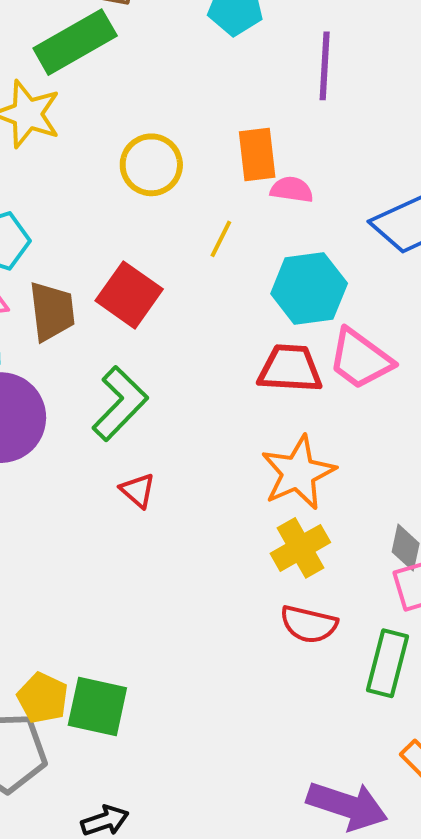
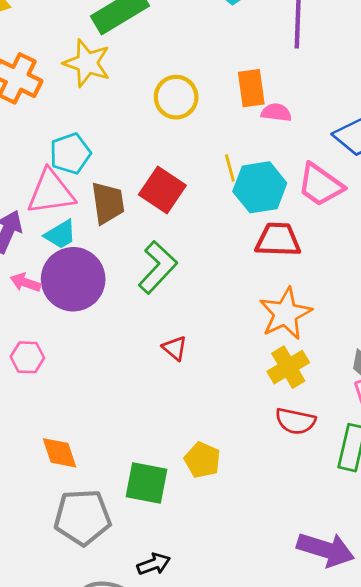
yellow line: (221, 239) -> (230, 168), moved, turned -40
cyan hexagon: (309, 289) -> (260, 187), moved
pink trapezoid: (360, 359) -> (320, 185), moved
red triangle: (138, 490) -> (175, 348), moved
yellow pentagon: (43, 698) -> (202, 460), moved

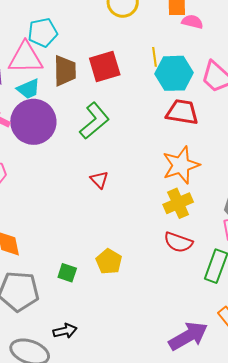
red square: (162, 190) -> (105, 67), turned 32
green square: (146, 483) -> (67, 273), size x0.6
purple arrow: (326, 550) -> (188, 336), turned -54

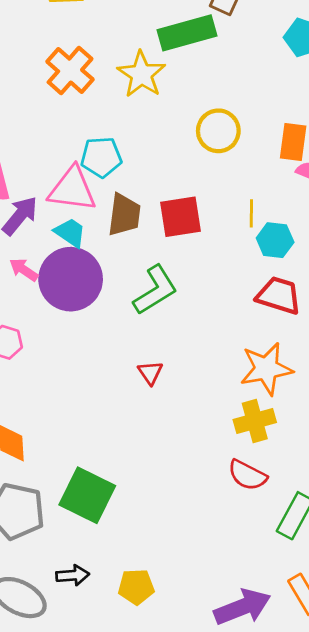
cyan hexagon: (174, 73) -> (275, 240), size x0.7
cyan trapezoid: (28, 89) -> (70, 233), turned -130
yellow pentagon: (109, 261) -> (136, 587), moved, turned 30
green square: (67, 273) -> (87, 495), size x2.0

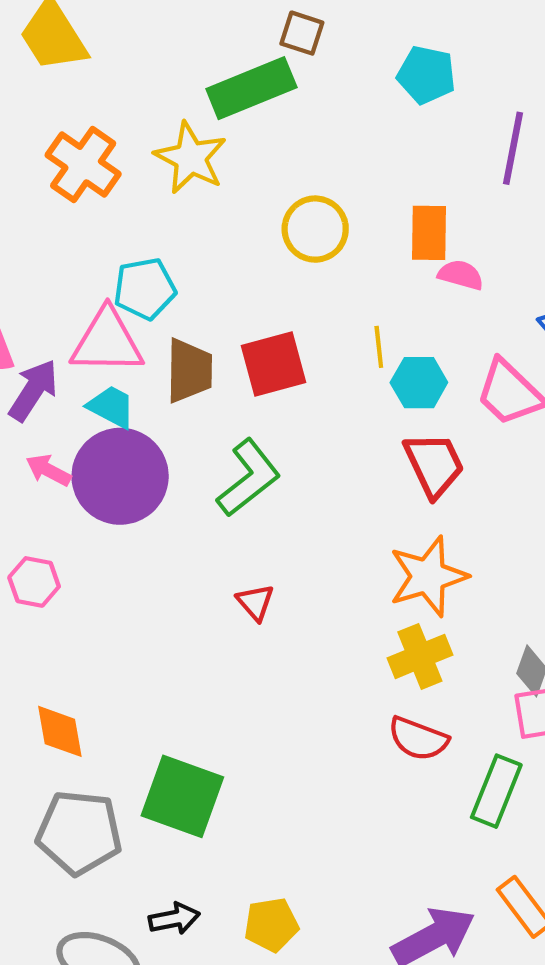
red trapezoid: (279, 295) -> (434, 465), turned 54

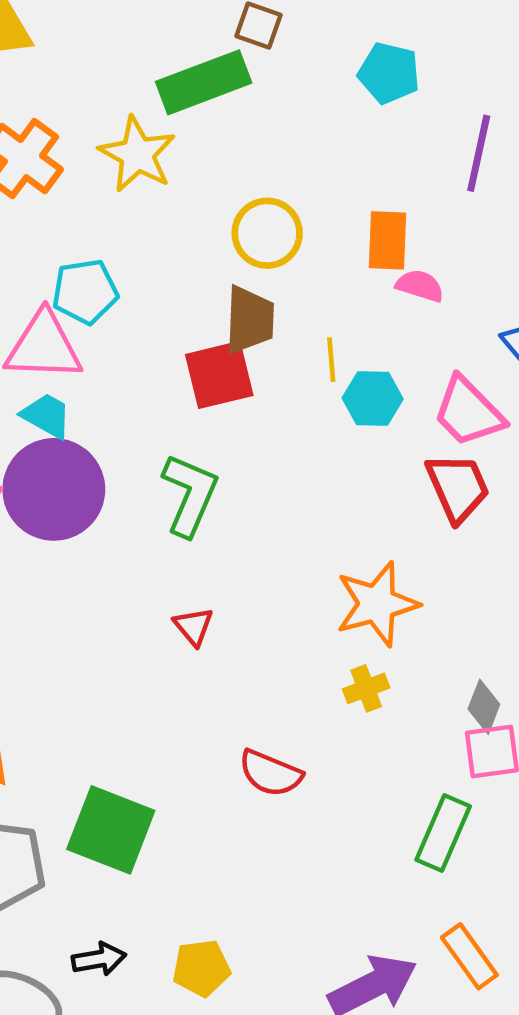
brown trapezoid: (189, 371) -> (250, 320), moved
red trapezoid: (434, 465) -> (458, 487), moved
green L-shape: (249, 478) -> (190, 495), turned -30
yellow cross: (420, 656) -> (366, 688), size x0.7
red semicircle: (418, 739) -> (270, 773), moved

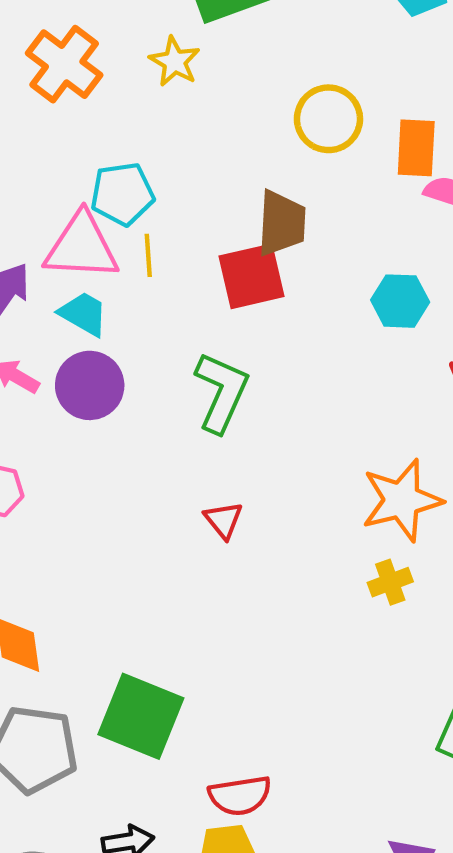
yellow star: (137, 154) -> (175, 61), size x0.7
yellow circle: (267, 233) -> (328, 119), moved
yellow line: (331, 360) -> (148, 255), moved
purple circle: (54, 489) -> (90, 385), size x0.7
red semicircle: (270, 773) -> (240, 796), moved, turned -32

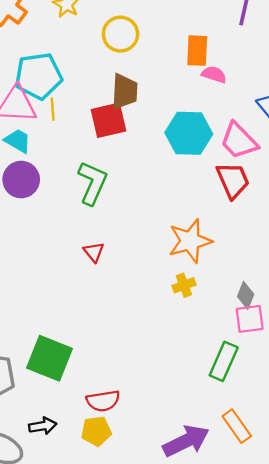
yellow circle: (328, 119) -> (120, 34), moved
cyan pentagon: (122, 194) -> (38, 76), size x1.4
cyan hexagon: (400, 301) -> (189, 133), size x1.5

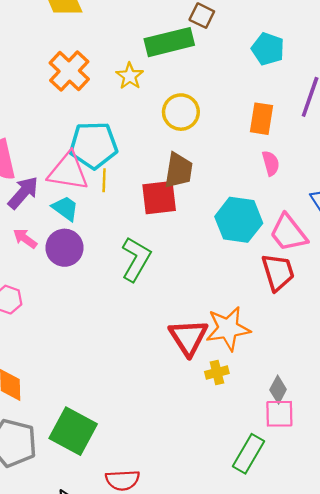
orange rectangle: (197, 51) -> (261, 119), moved
pink semicircle: (214, 74) -> (271, 163), turned 50
red triangle: (94, 252) -> (188, 337), moved, size x1.8

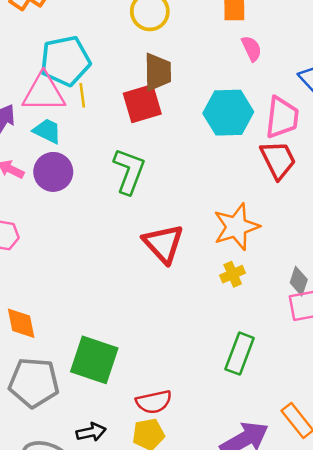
pink trapezoid: (288, 233) -> (282, 117), turned -126
red triangle: (188, 337) -> (163, 244), moved
green rectangle: (249, 454) -> (240, 354), moved

